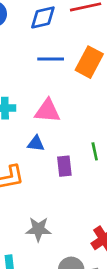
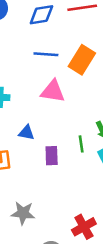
pink triangle: (47, 111) -> (53, 91), moved

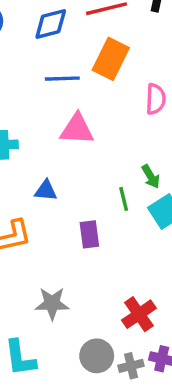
orange rectangle: (82, 60) -> (111, 59), moved
purple rectangle: (52, 156) -> (89, 234), moved

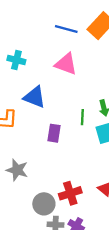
blue triangle: (46, 191) -> (34, 97), size x1.5
gray circle: (97, 356) -> (44, 204), moved

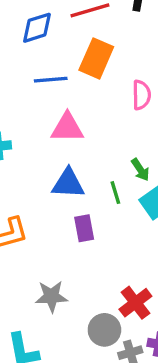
blue triangle: (34, 97) -> (68, 183), moved

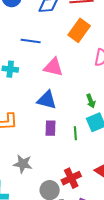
blue line: (51, 80) -> (31, 41), moved
green line: (115, 193) -> (75, 133), moved

